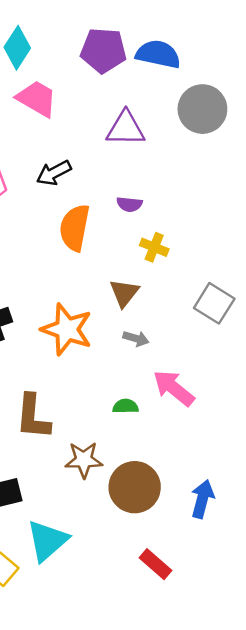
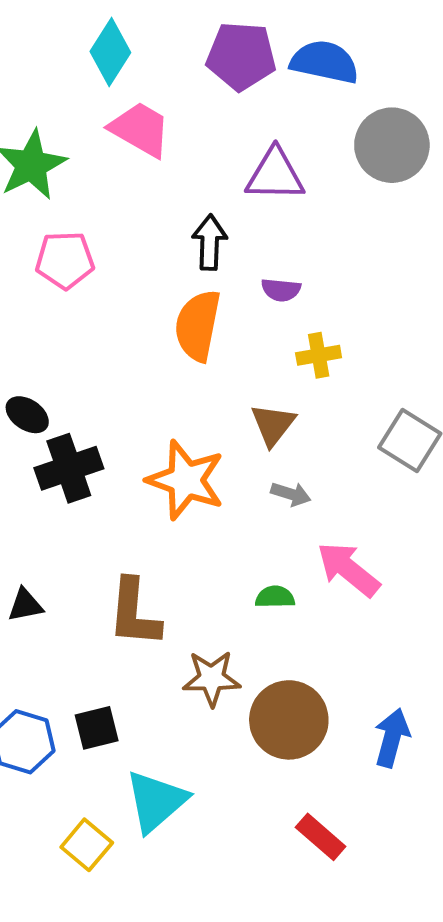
black arrow: (54, 173) -> (210, 242), moved, turned 120
yellow cross: (154, 247) -> (319, 355), turned -32

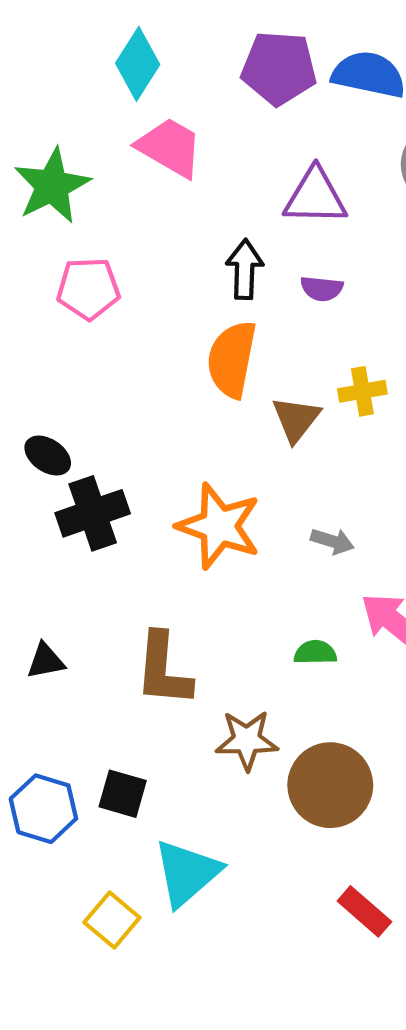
purple semicircle: (281, 290) -> (322, 289), moved
brown triangle: (273, 425) -> (296, 419), moved
black square: (97, 728) -> (123, 794), turned 30

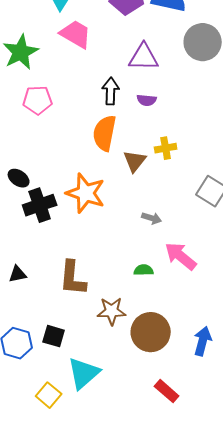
orange star: (219, 526) -> (86, 193), moved

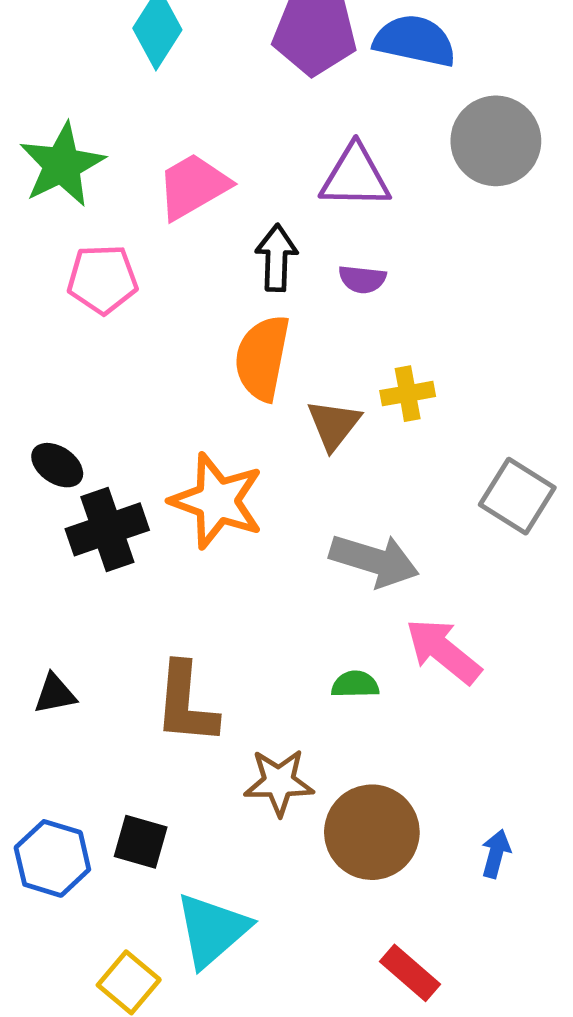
pink trapezoid: (76, 34) -> (193, 186), moved, turned -60
gray arrow: (152, 218) -> (374, 560), size x1.8
blue arrow: (203, 341) -> (496, 854), size x0.7

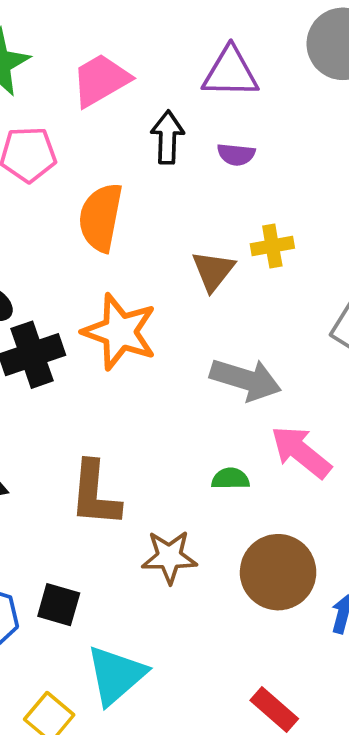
orange semicircle: (262, 358) -> (101, 217), moved
brown circle: (372, 832) -> (278, 572), moved

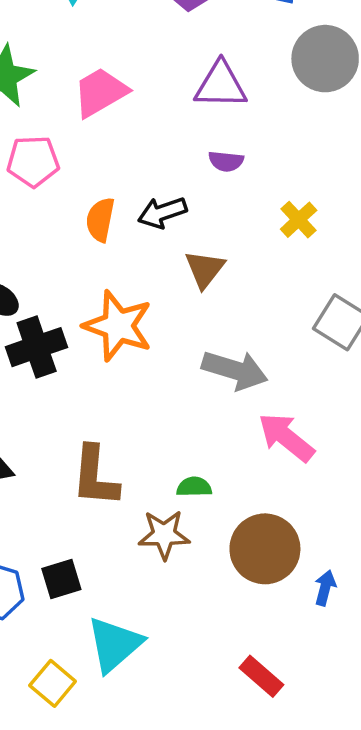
black arrow: (167, 137) -> (162, 213), moved, turned -111
orange semicircle: (101, 217) -> (100, 220), size x0.7
yellow cross: (272, 246) -> (299, 220), moved, turned -33
green semicircle: (230, 479) -> (194, 487), moved
black square: (59, 605) -> (61, 579), turned -33

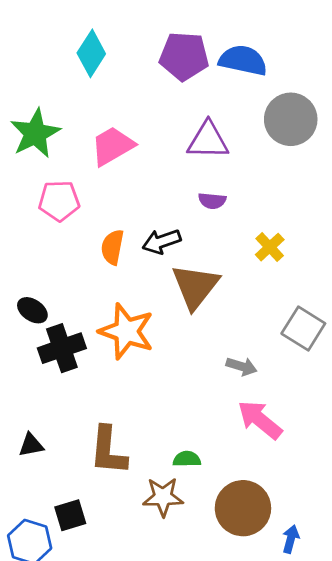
brown triangle: (205, 269) -> (195, 286), size x1.5
gray arrow: (235, 370) -> (242, 366), moved, size x0.6
black square: (61, 579) -> (70, 515), moved

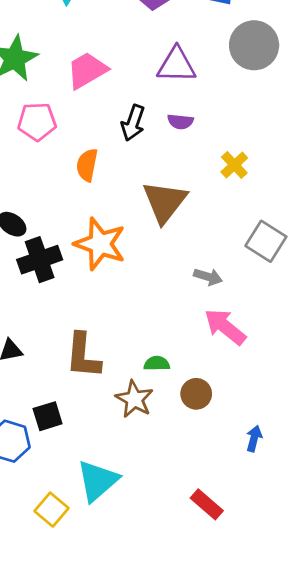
black arrow: (162, 241) -> (133, 123), moved, turned -52
brown star: (163, 497) -> (134, 399), turned 30
brown circle: (243, 508) -> (196, 394), moved, size x0.6

